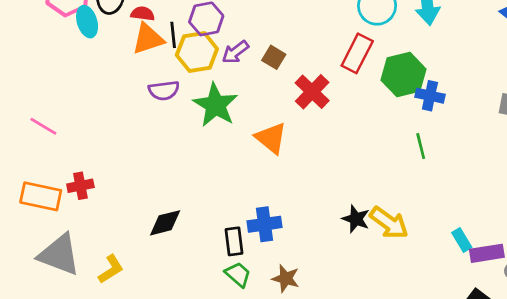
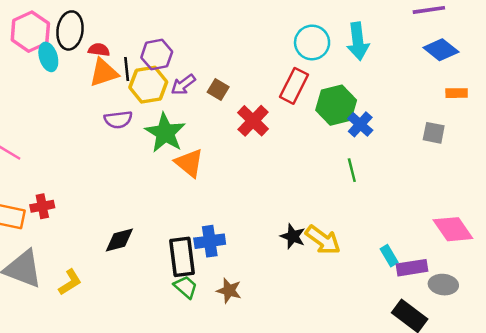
blue cross: (430, 96) -> (360, 124), turned 30
orange triangle: (271, 138) -> (189, 163), moved
black rectangle: (234, 241) -> (182, 257), size x1.5

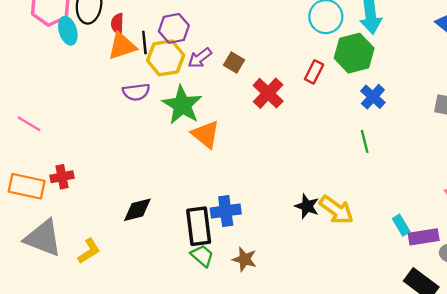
red semicircle: (99, 50) -> (117, 24), turned -96
red rectangle: (294, 86) -> (314, 72), moved, size x0.7
green hexagon: (336, 105) -> (354, 53), moved

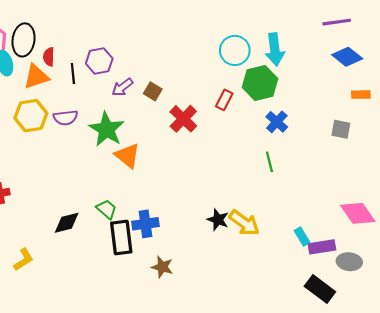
orange triangle: (122, 46) -> (36, 77), moved
yellow hexagon: (166, 58) -> (31, 116), moved
green trapezoid: (202, 256) -> (107, 209), moved

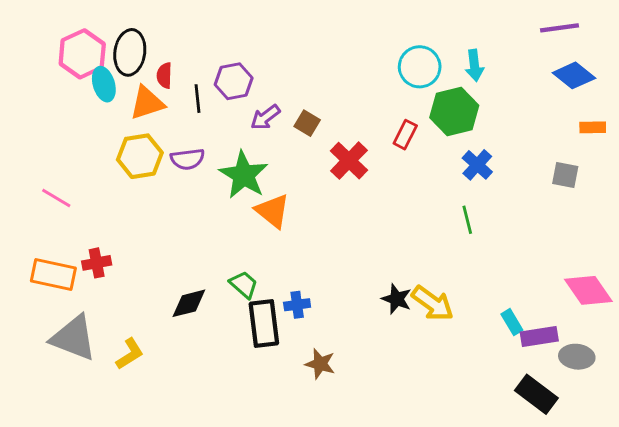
cyan arrow: (275, 49) -> (474, 65), size x0.7
blue cross: (145, 224) -> (297, 305), size x0.7

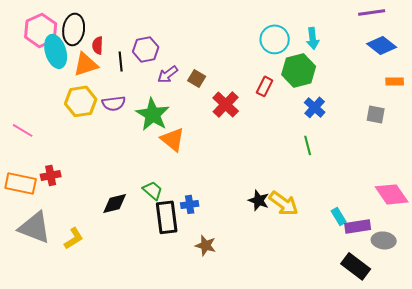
cyan ellipse: (104, 84) -> (56, 51), size x1.4

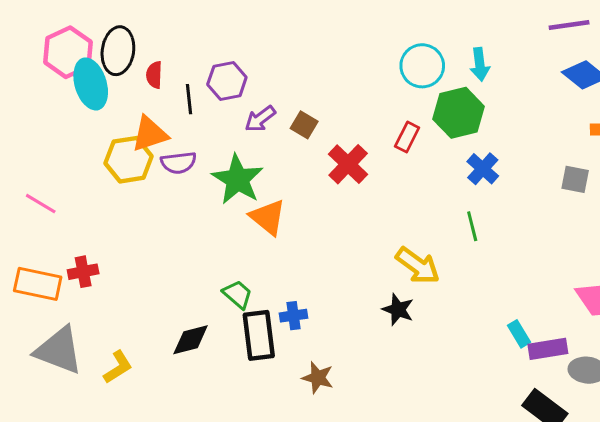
orange triangle: (86, 64) -> (150, 134), moved
black diamond: (115, 203) -> (191, 340), moved
yellow arrow: (284, 203) -> (418, 266), moved

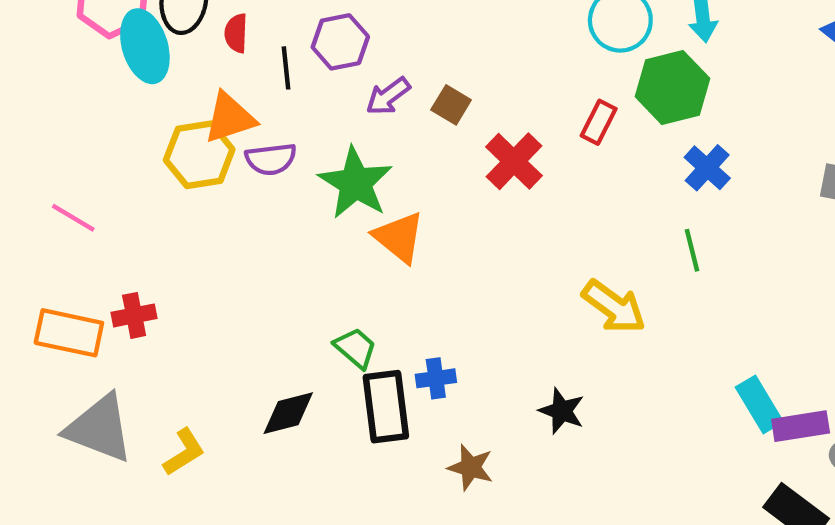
black star: (398, 310) -> (562, 411), moved
cyan rectangle: (519, 334) -> (759, 404), size x1.4

